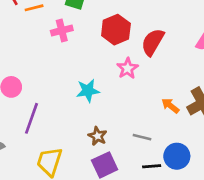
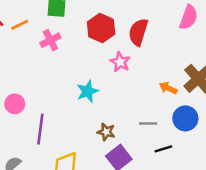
blue circle: (177, 156) -> (185, 118), moved

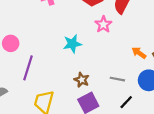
black line: (163, 149) -> (126, 102), turned -40

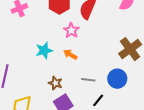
orange arrow: (139, 53) -> (70, 54), moved

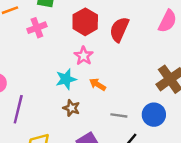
pink star: (71, 30) -> (84, 56), moved
brown star: (55, 83) -> (71, 108), moved

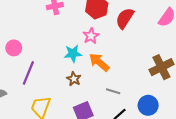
orange arrow: (98, 84) -> (99, 62), size x1.5
blue circle: (154, 115) -> (148, 105), moved

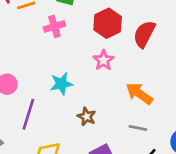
cyan star: (73, 54) -> (61, 84), moved
orange arrow: (99, 62) -> (139, 93), moved

